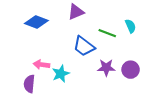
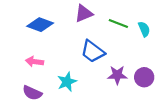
green line: (107, 33) -> (118, 24), moved
pink arrow: (41, 65) -> (34, 62), moved
purple semicircle: (29, 84) -> (32, 93), turned -72

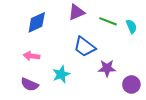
blue diamond: (40, 25) -> (37, 22), turned -45
purple circle: (144, 77) -> (131, 84), moved

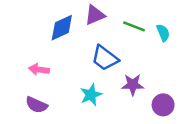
blue diamond: (37, 22) -> (62, 28), moved
cyan star: (61, 74) -> (91, 95), moved

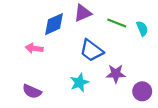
pink arrow: (39, 69) -> (34, 48), moved

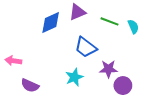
pink arrow: (34, 48) -> (13, 61), moved
purple circle: (142, 91) -> (123, 86), moved

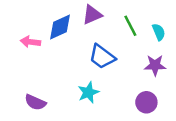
green line: (109, 21) -> (130, 26), turned 42
pink arrow: (13, 61) -> (30, 42), moved
purple star: (108, 69) -> (155, 65), moved

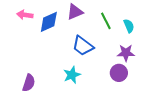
pink arrow: (30, 42) -> (25, 15), moved
purple semicircle: (35, 102) -> (29, 83), turned -96
purple circle: (146, 102) -> (119, 73), moved

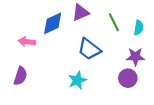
pink arrow: (25, 15) -> (27, 42), moved
cyan semicircle: (129, 26) -> (139, 28), turned 32
purple semicircle: (29, 83) -> (20, 76), moved

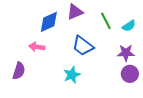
cyan semicircle: (139, 28) -> (129, 26), turned 48
pink arrow: (27, 42) -> (37, 47), moved
purple circle: (128, 78) -> (130, 74), moved

